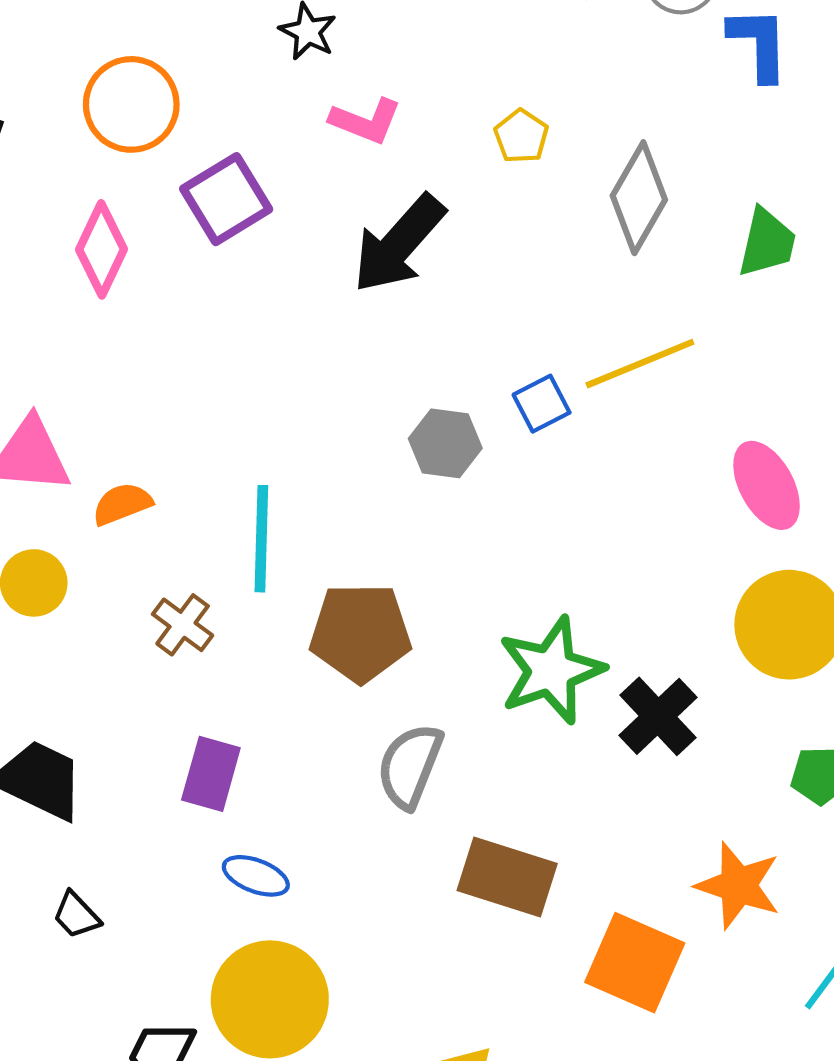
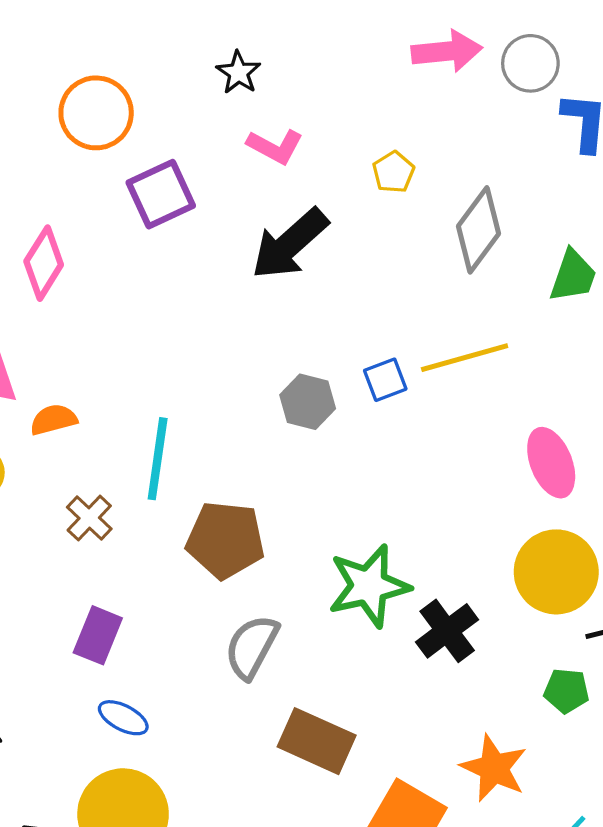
pink diamond: (102, 249) -> (44, 263), moved

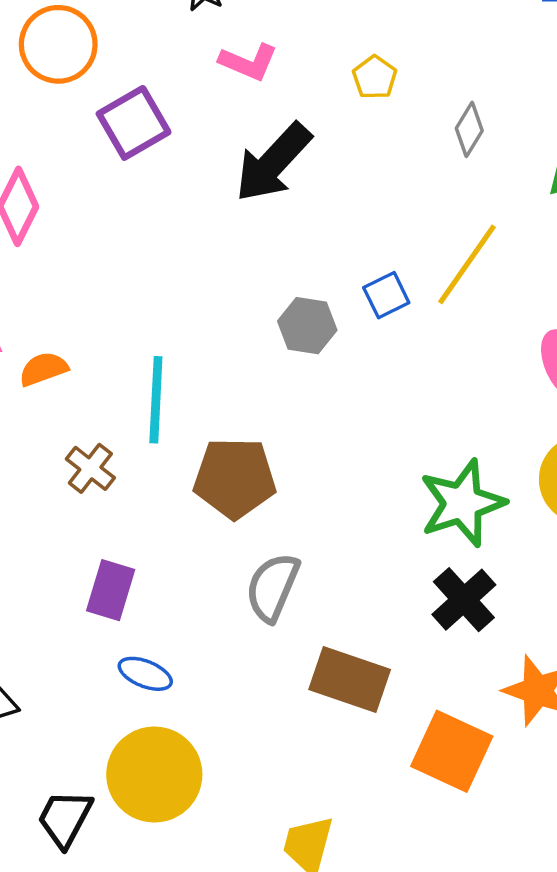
gray diamond: (479, 230) -> (469, 129), size x0.6
yellow line: (465, 358) -> (467, 264), turned -34
green star: (369, 586) -> (462, 503), moved
black cross: (447, 631) -> (464, 600), moved

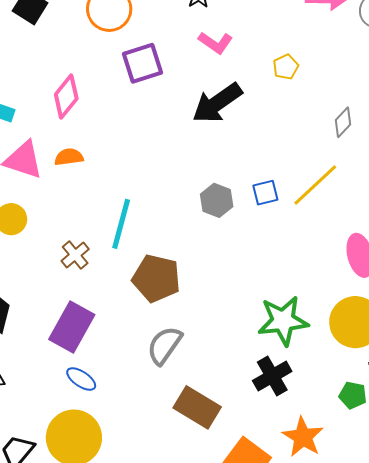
gray diamond: (469, 129) -> (343, 122), moved
orange semicircle: (43, 369) -> (69, 157), moved
purple rectangle: (111, 590) -> (72, 327), size x1.4

